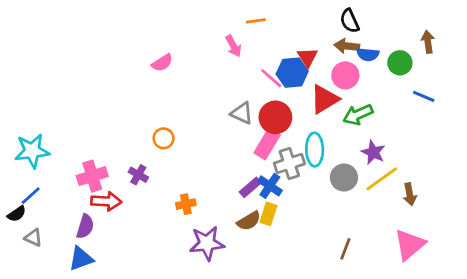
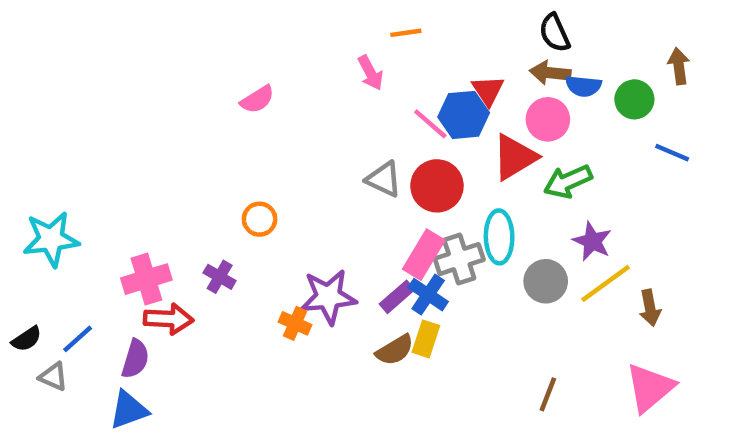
pink rectangle: (267, 144) -> (424, 255), moved
blue line: (31, 196) -> (78, 339), moved
orange cross: (186, 204) -> (295, 323), turned 36
purple star: (207, 243) -> (328, 297), moved

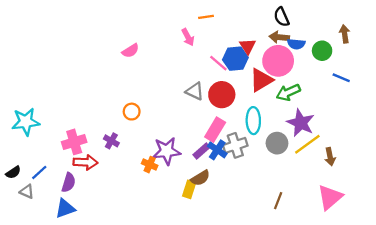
pink circle: (548, 119) -> (278, 61), size x1.4
purple star: (592, 241) -> (301, 123), size x1.4
gray cross: (459, 259) -> (235, 145), moved
yellow rectangle: (426, 339) -> (189, 189), moved

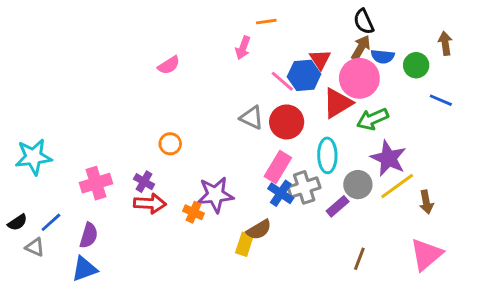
pink arrow: (188, 37) -> (243, 48), turned 48
brown arrow: (279, 37) -> (361, 48), turned 114
purple rectangle: (201, 151) -> (338, 206), moved
red arrow: (85, 162) -> (150, 203), moved

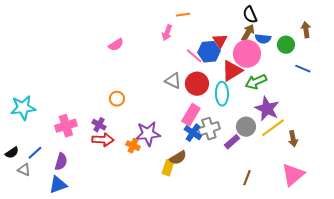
cyan ellipse: (327, 155) -> (222, 94), moved

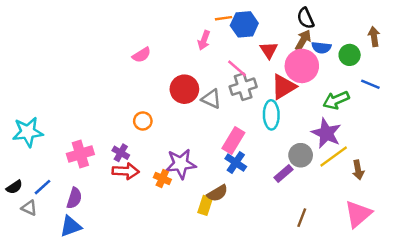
blue hexagon: (209, 52) -> (244, 24), moved
green arrow: (256, 82) -> (336, 100), moved
red circle: (197, 84) -> (184, 89), moved
gray cross: (209, 129) -> (243, 87), moved

